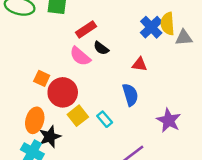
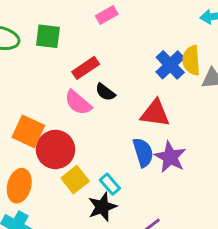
red triangle: (140, 64) -> (155, 113), size x1.5
orange square: (42, 78) -> (28, 131), size x1.5
purple star: (169, 120) -> (170, 157), moved
black star: (50, 137) -> (102, 207), moved

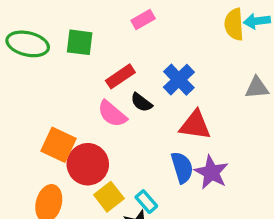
yellow semicircle: (191, 60) -> (234, 24), moved
blue cross: (170, 65) -> (179, 80), moved

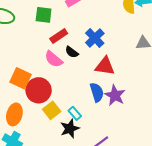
green square: (80, 42) -> (44, 15), moved

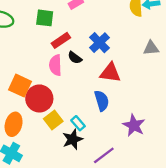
pink semicircle: (54, 59) -> (55, 65), turned 48
purple star: (115, 95) -> (134, 125), moved

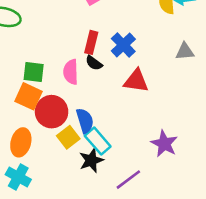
green square: (45, 18) -> (34, 72), moved
red rectangle: (61, 40) -> (91, 42), moved, turned -42
blue semicircle: (102, 101) -> (85, 121), moved
cyan rectangle: (78, 123) -> (98, 141), size x1.5

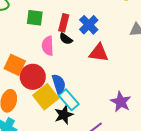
green square: (34, 72) -> (35, 18), moved
yellow square: (68, 137) -> (46, 97), size x1.4

